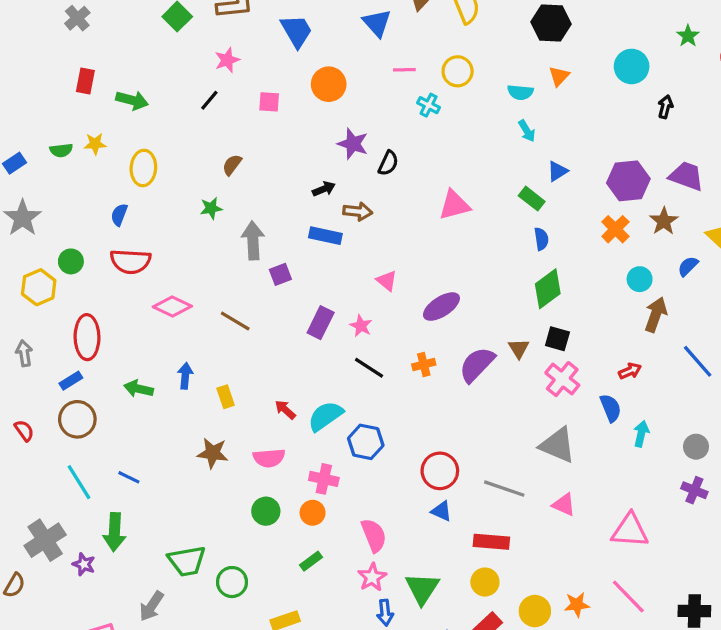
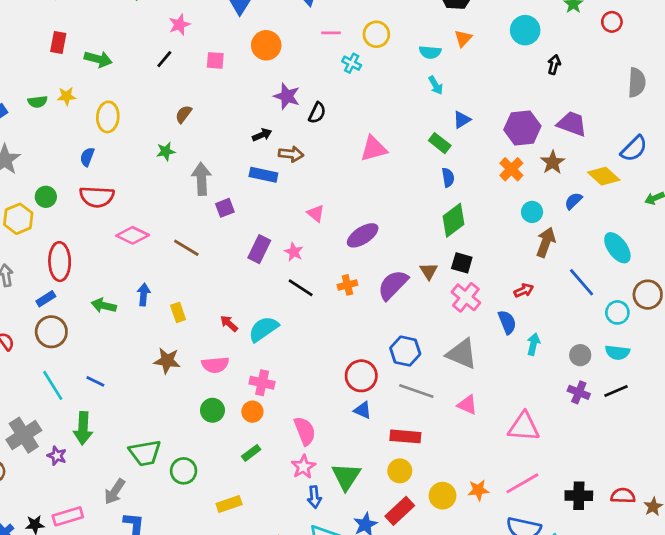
blue hexagon: (366, 442) -> (405, 351), moved
pink line: (628, 597) -> (522, 483), turned -76

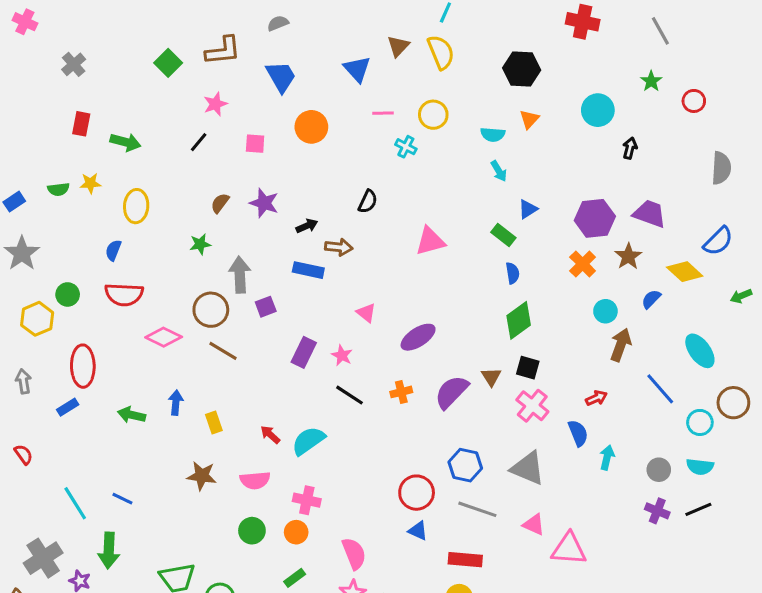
purple star: (287, 96) -> (264, 203), moved
brown circle: (51, 332) -> (211, 310), moved
pink triangle: (524, 427) -> (569, 549), moved

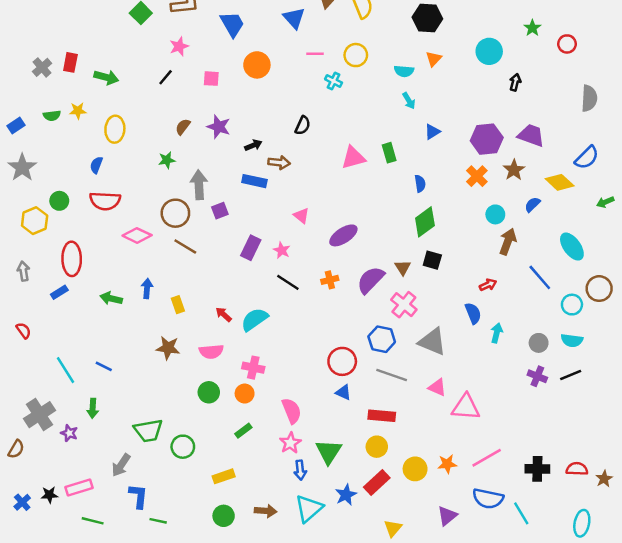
gray cross: (74, 64) -> (42, 67), moved
green rectangle: (503, 235) -> (389, 153), moved, turned 36
pink cross: (532, 406) -> (404, 305), moved
green arrow: (109, 550) -> (93, 408), size x0.7

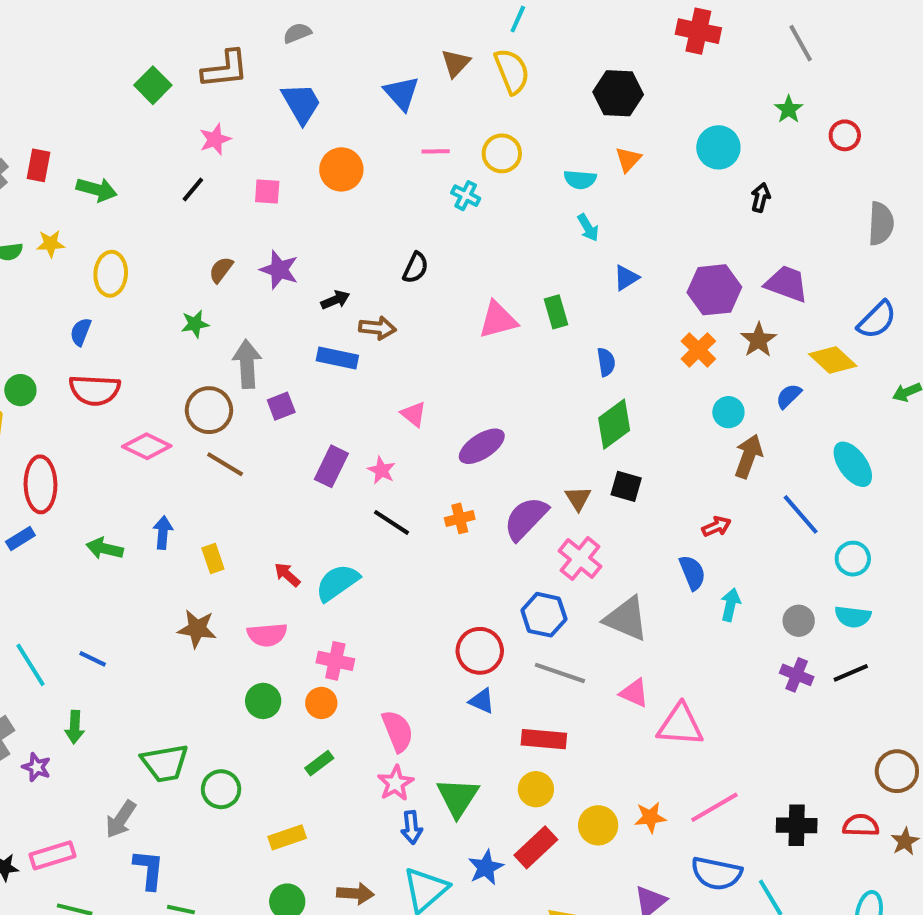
brown circle: (599, 289) -> (897, 771), moved

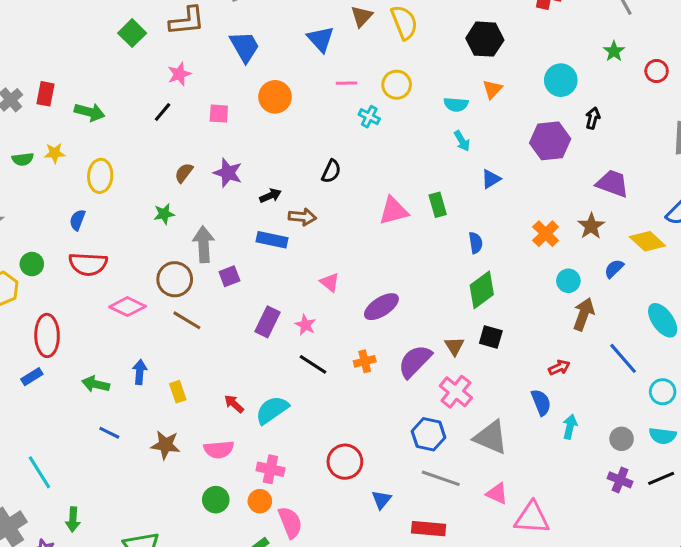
purple hexagon: (714, 290) -> (550, 141), moved
red circle: (480, 651) -> (345, 462), moved
blue line: (93, 659) -> (109, 433), moved
blue triangle: (482, 701) -> (381, 500), turned 45
pink semicircle: (398, 731) -> (290, 522), moved

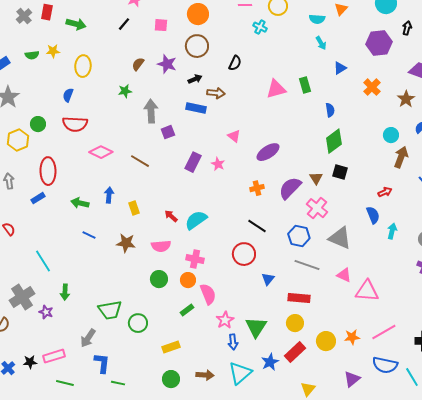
orange cross: (546, 234) -> (372, 87), moved
brown circle: (175, 279) -> (197, 46), moved
black line: (313, 364) -> (257, 226), moved

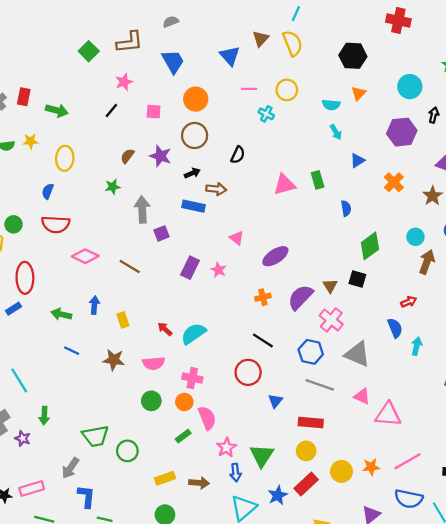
green diamond: (334, 141) -> (370, 246), moved
brown arrow: (205, 375) -> (199, 483), moved

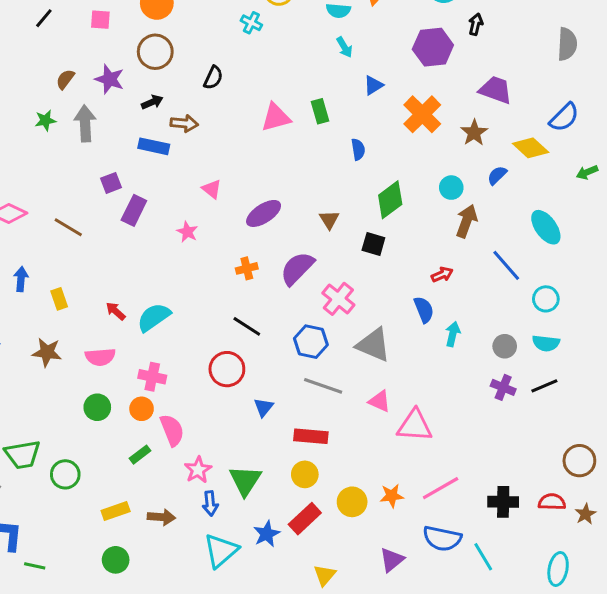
orange cross: (394, 182) -> (422, 114), size x1.4
gray arrow: (142, 210) -> (85, 123), moved
purple rectangle: (190, 268) -> (134, 210), moved
brown triangle: (330, 286) -> (329, 220), moved

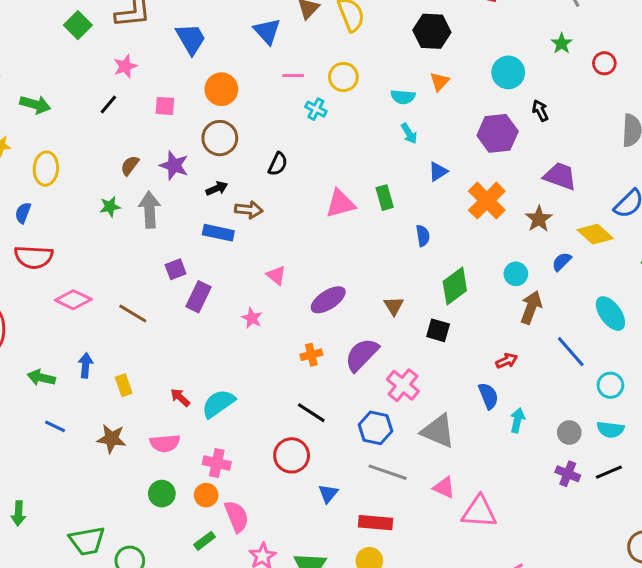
black arrow: (476, 24) -> (540, 111), turned -40

